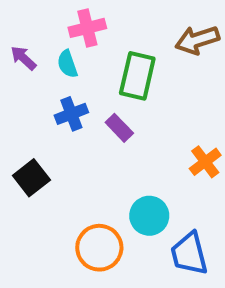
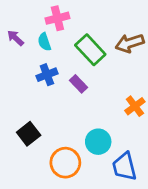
brown arrow: (197, 40) -> (130, 43), moved
green rectangle: (137, 76) -> (90, 50), turned -56
black square: (31, 178) -> (29, 134), moved

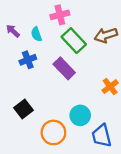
pink cross: (57, 18) -> (60, 15), moved
blue cross: (47, 75) -> (28, 60), moved
purple rectangle: (78, 84) -> (64, 68), size x1.5

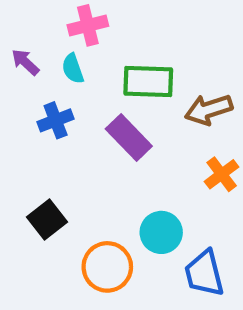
pink cross: (60, 15) -> (88, 25), moved
brown arrow: (106, 35) -> (209, 110), moved
green rectangle: (74, 41) -> (148, 81), turned -45

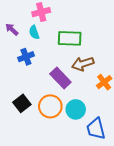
brown arrow: (209, 110) -> (83, 64), moved
purple rectangle: (129, 138) -> (60, 78), moved
orange circle: (107, 267) -> (50, 106), moved

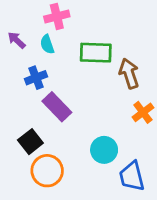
brown arrow: (83, 64) -> (129, 73), moved, turned 90
purple rectangle: (60, 78) -> (57, 107), moved
orange circle: (50, 106) -> (47, 171), moved

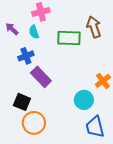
brown arrow: (129, 73) -> (94, 27), moved
black square: (30, 142) -> (22, 102), turned -30
cyan circle: (104, 150) -> (84, 100), moved

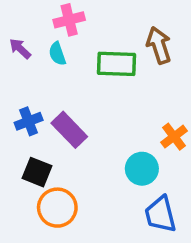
blue cross: (26, 56) -> (29, 121), moved

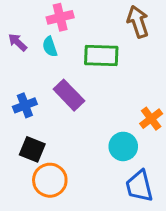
brown arrow: (159, 45) -> (138, 22), moved
purple rectangle: (69, 130) -> (69, 95), moved

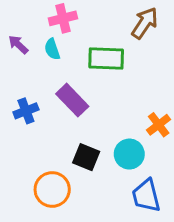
brown arrow: (138, 22) -> (145, 23), turned 52
black square: (32, 149) -> (86, 157), moved

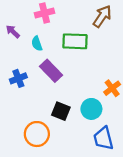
cyan semicircle: (52, 49) -> (37, 44), moved

